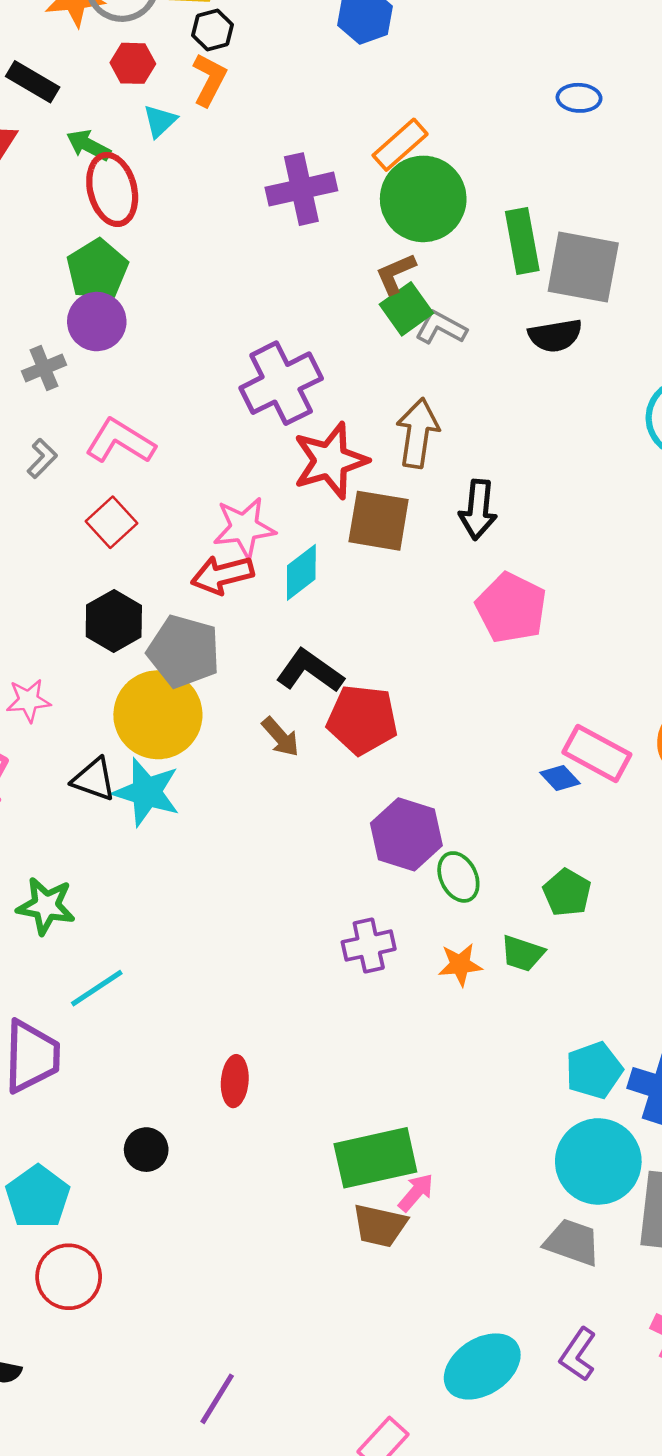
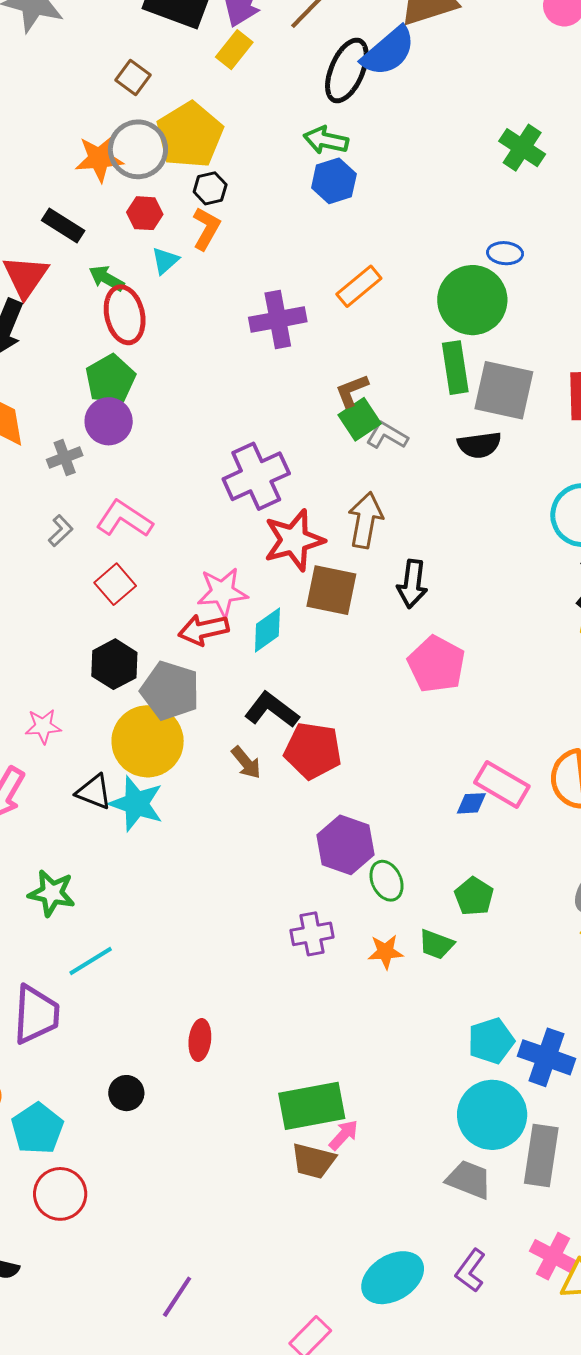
green circle: (423, 199) -> (472, 300), moved
blue diamond: (560, 778) -> (471, 803), turned -52

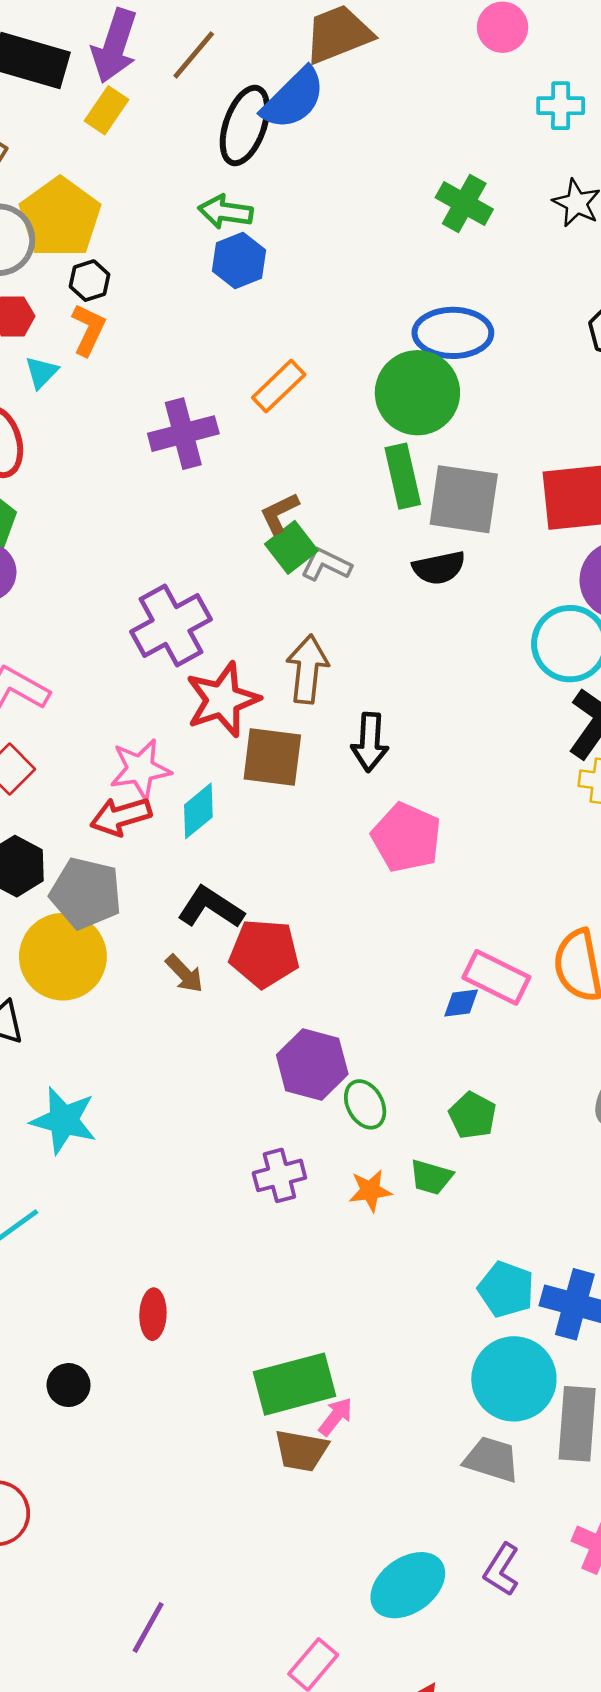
blue ellipse: (505, 253) -> (453, 333), size x1.8
cyan star: (136, 804) -> (64, 1120), moved
cyan pentagon: (491, 1041) -> (506, 1289), turned -30

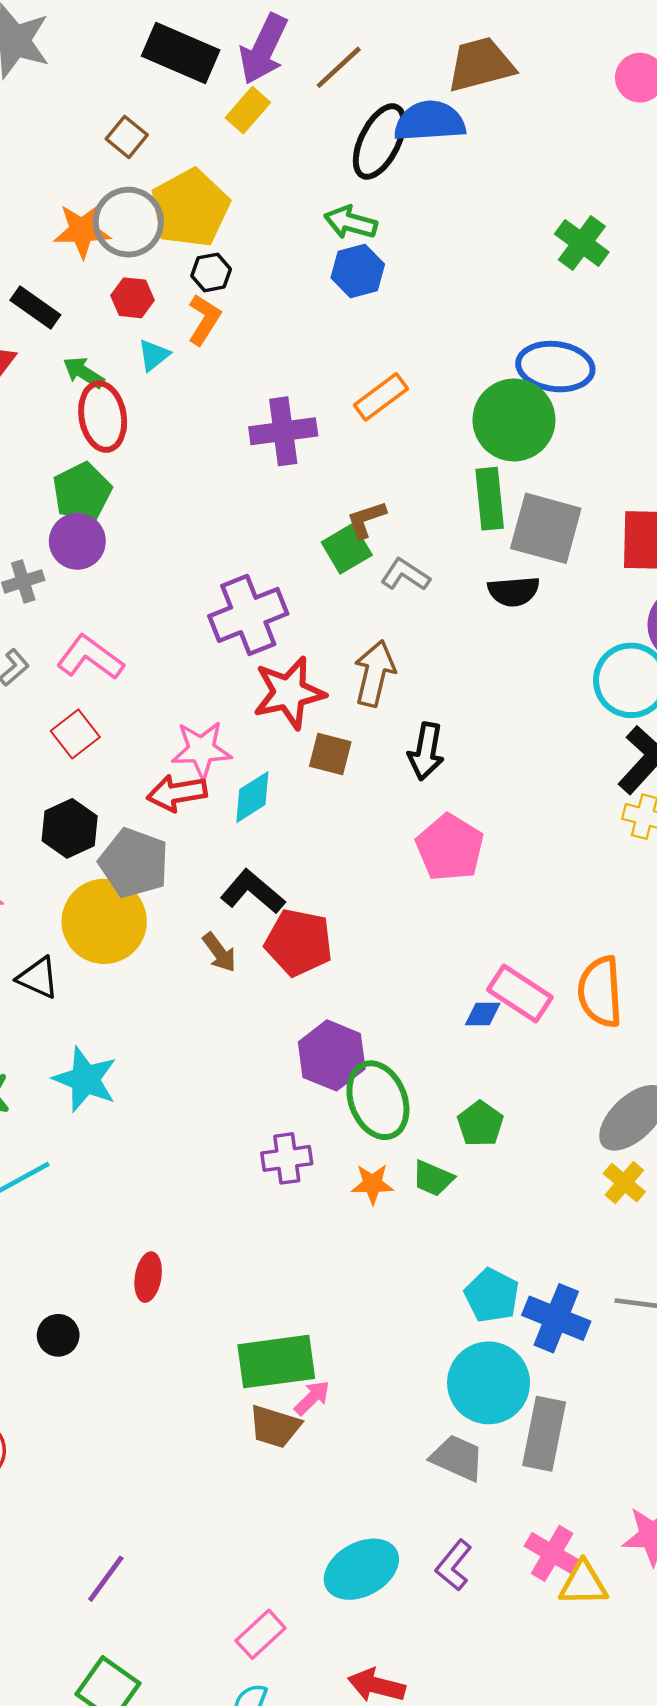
blue semicircle: (293, 99) -> (430, 121), turned -146
green square: (291, 547) -> (347, 549), moved
brown square: (272, 757) -> (330, 754), size x0.7
green ellipse: (365, 1104) -> (378, 1100), size x1.6

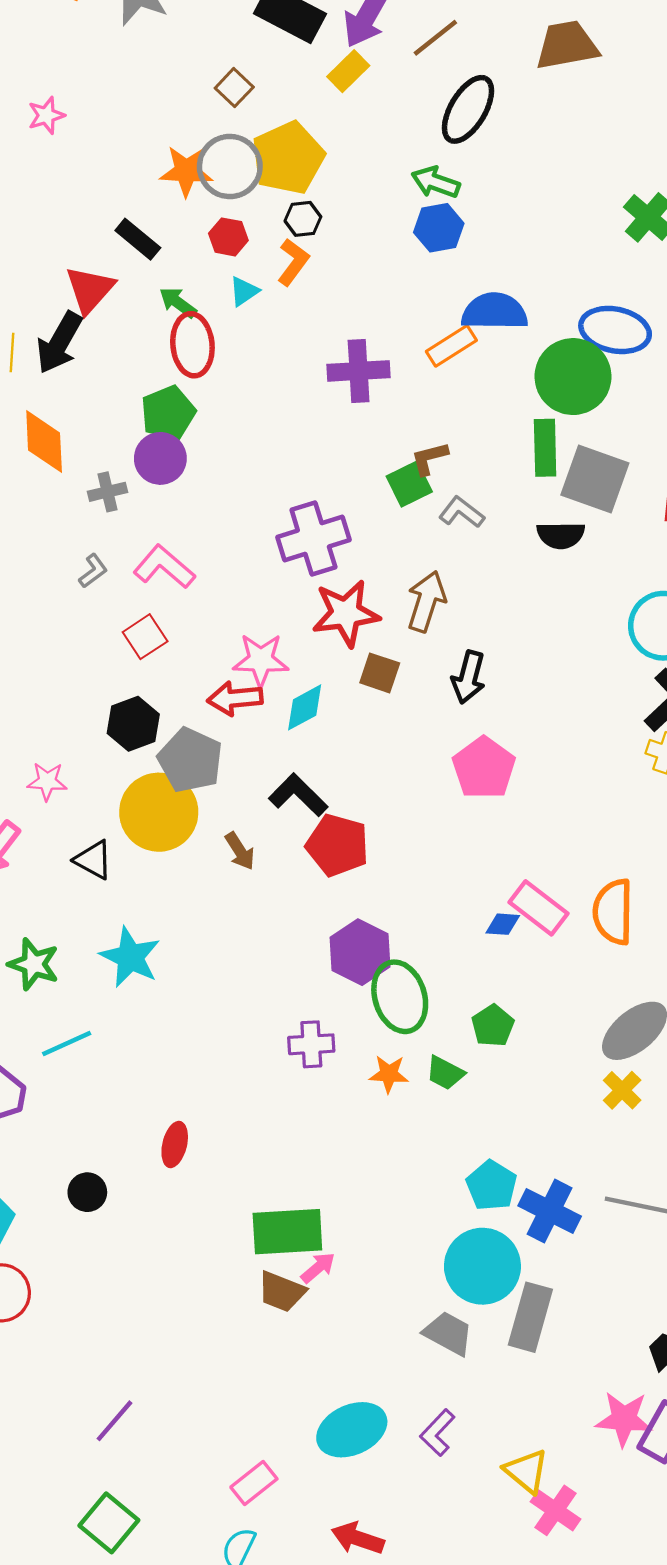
blue semicircle: (430, 121) -> (494, 312), moved
brown arrow: (219, 952) -> (240, 851), moved
pink cross: (552, 1553) -> (556, 1510), moved
yellow triangle: (583, 1584) -> (526, 1471), moved, turned 36

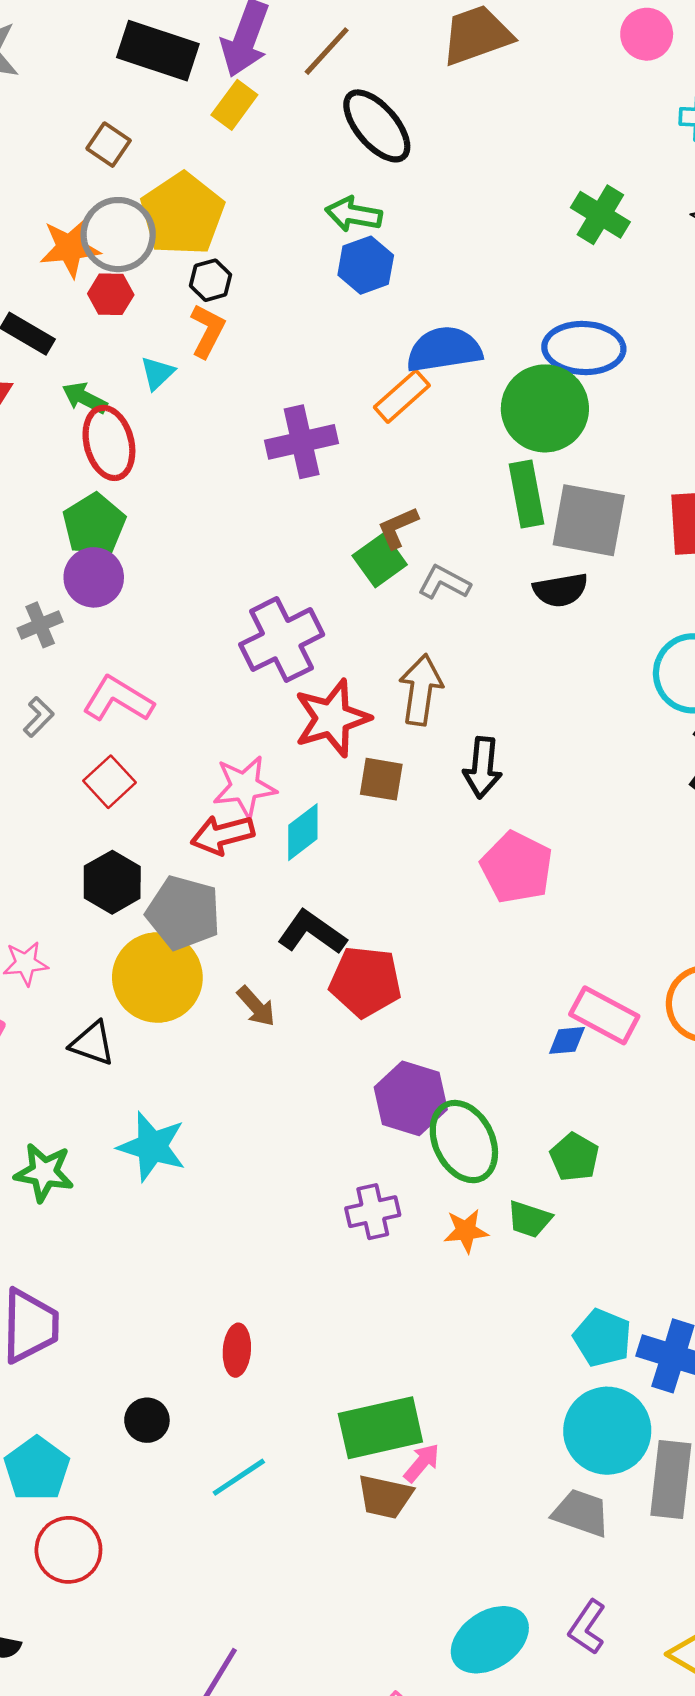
black ellipse: (468, 109) -> (377, 126), turned -62
red hexagon: (228, 237) -> (111, 294), moved
cyan line: (67, 1043) -> (239, 1477), moved

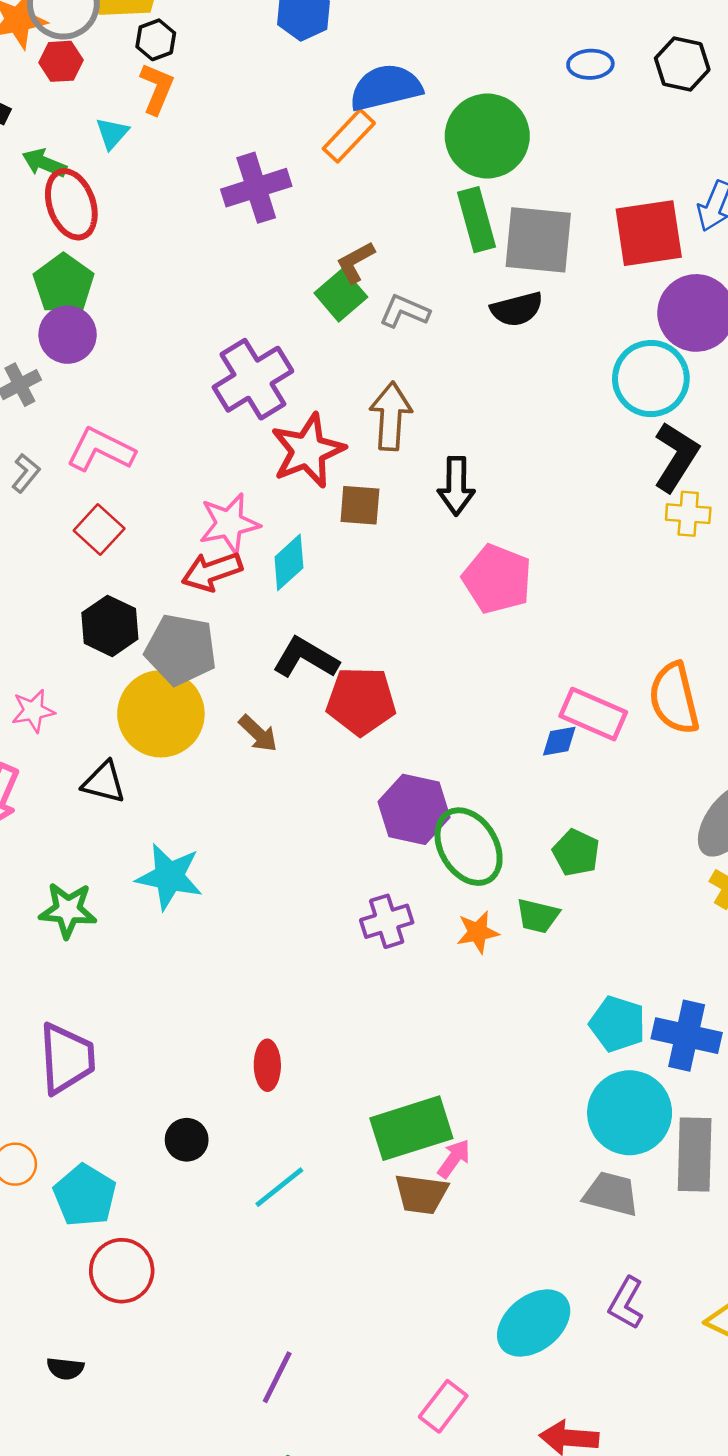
blue ellipse: (584, 348) -> (590, 64), moved, size x0.6

